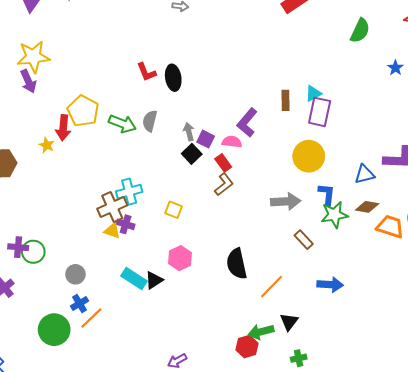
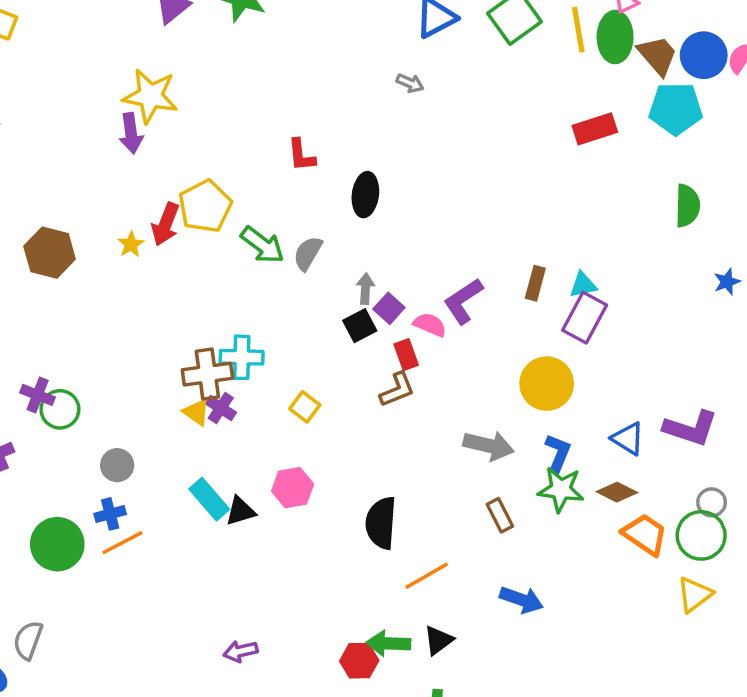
green semicircle: (360, 31) -> (687, 206), turned -40
red L-shape: (146, 72) -> (301, 155), moved
blue triangle: (365, 174) -> (628, 439), turned 30

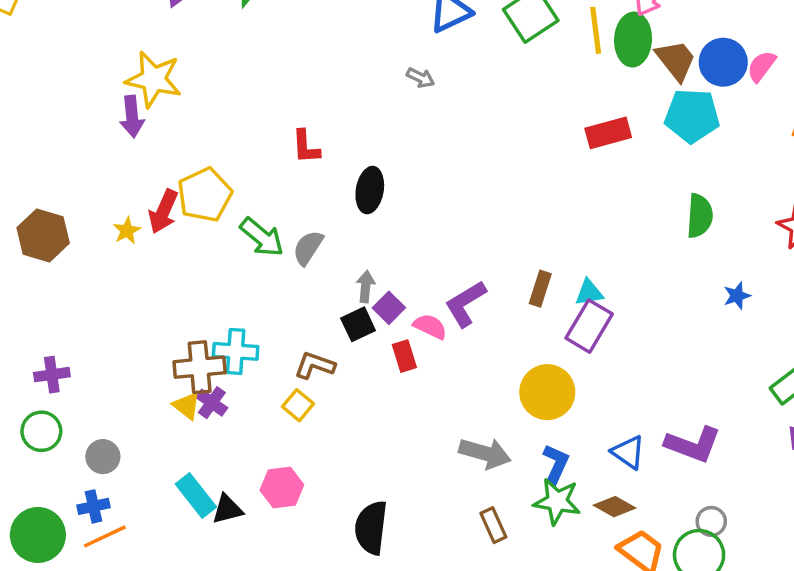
brown L-shape: (397, 390) -> (315, 365), moved, turned -141
purple cross: (38, 395) -> (52, 375), moved, turned -32
green circle: (60, 409) -> (41, 431), moved

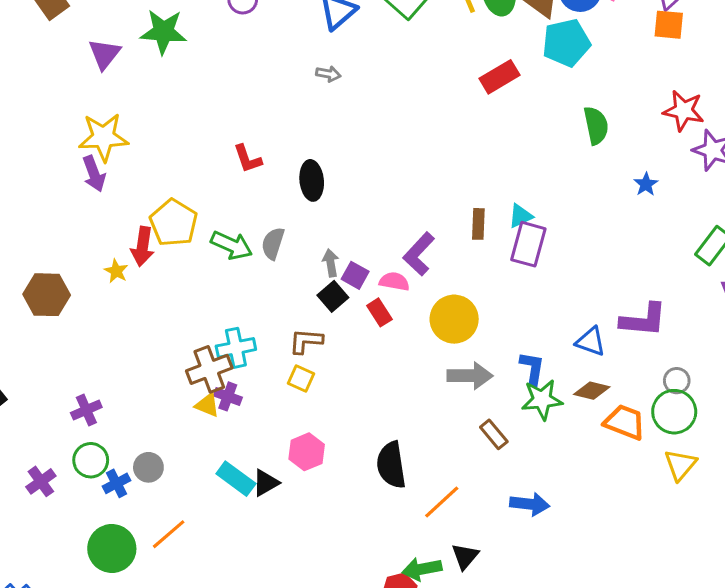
yellow circle: (547, 392) -> (454, 319), moved
blue cross: (93, 506) -> (116, 483), moved

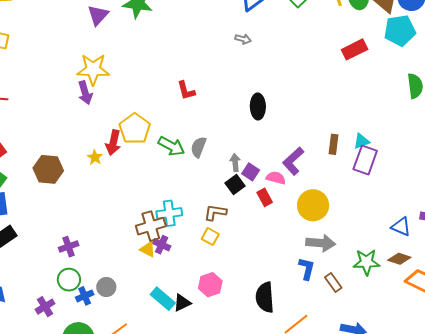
black ellipse: (312, 180) -> (258, 106), moved
blue L-shape: (532, 368) -> (307, 269), moved
purple cross: (41, 481) -> (45, 307), moved

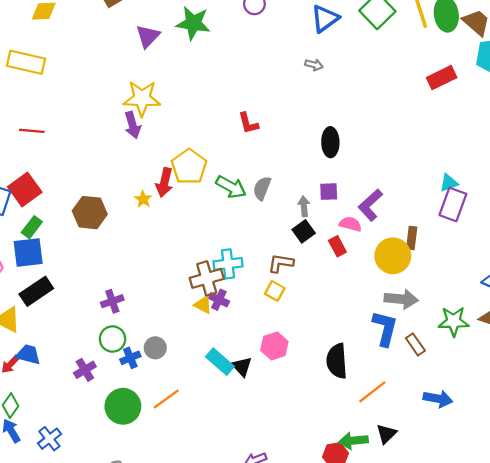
brown rectangle: (334, 144) -> (412, 238), moved
purple square: (251, 172) -> (329, 192), moved, turned -36
blue L-shape: (307, 269) -> (385, 328), size x1.4
black triangle: (182, 303) -> (242, 367), turned -48

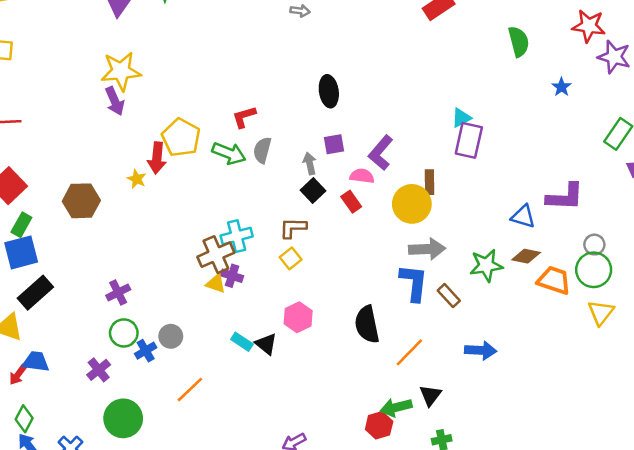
red L-shape: (248, 123) -> (244, 117), moved, turned 95
yellow square: (275, 291) -> (291, 258), turned 30
cyan rectangle: (220, 362) -> (242, 342), size x0.7
green circle: (123, 406) -> (123, 418), moved

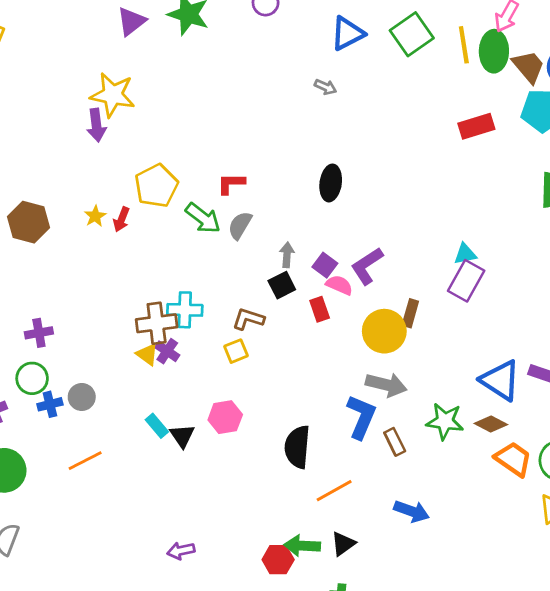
purple square: (334, 144) -> (325, 265), moved, turned 30
red arrow: (157, 158) -> (121, 219), moved, size x0.7
blue triangle: (523, 216) -> (500, 380), size x1.5

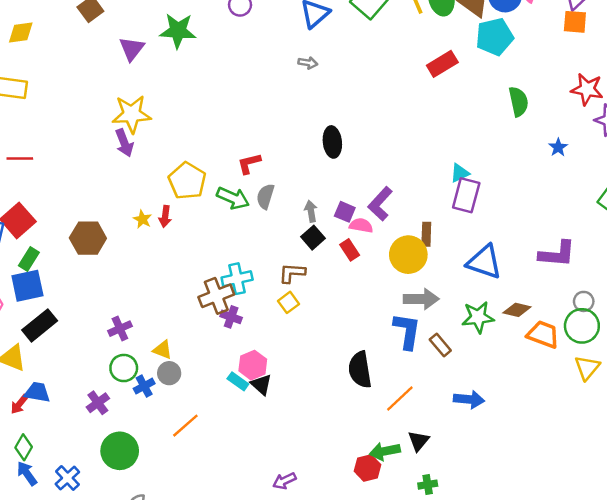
yellow triangle: (147, 354) -> (163, 350), moved
blue triangle: (500, 380) -> (484, 262), moved
pink hexagon: (225, 417) -> (253, 365), moved

